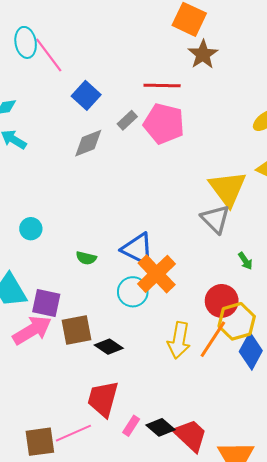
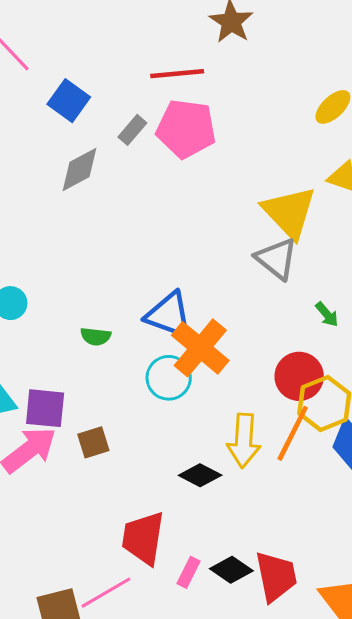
brown square: (76, 330) -> (93, 442), size x0.7
black diamond: (109, 347) -> (200, 475), moved
red trapezoid: (190, 435) -> (276, 576), turned 42

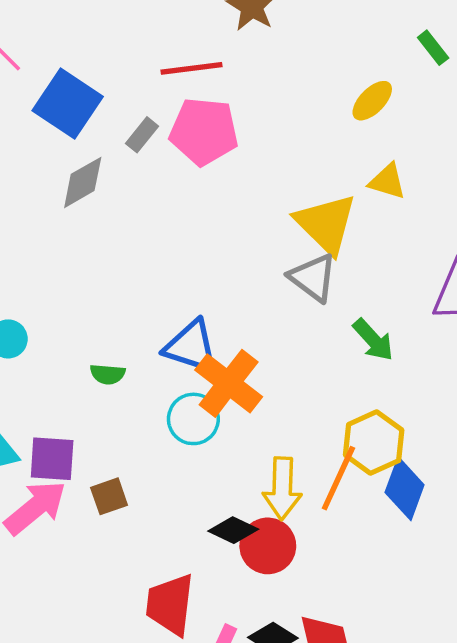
blue square: (69, 101) -> (68, 104), size x1.4
green arrow: (327, 314) -> (373, 340), size x1.5
red circle: (299, 376) -> (268, 546), moved

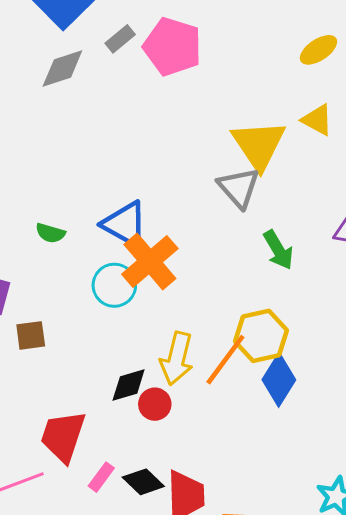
black diamond: (233, 530) -> (129, 385), turned -54
red circle: (268, 546) -> (155, 404), size x0.7

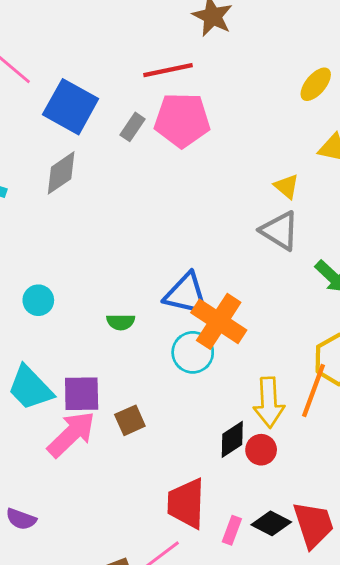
gray diamond: (62, 69) -> (61, 173), moved
yellow triangle: (259, 145) -> (287, 186), size x0.5

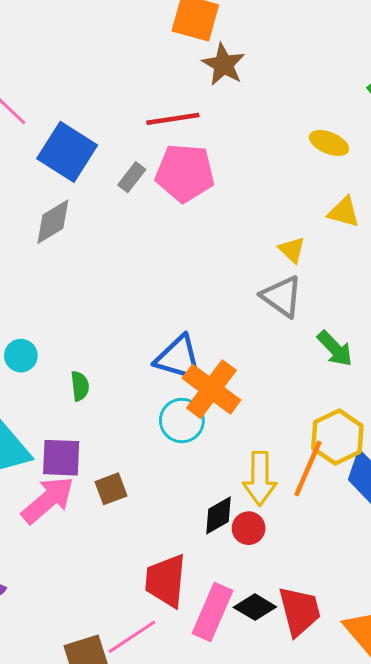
yellow ellipse: (316, 84) -> (329, 143), turned 69
green semicircle: (121, 322) -> (80, 386), moved, turned -100
pink rectangle: (232, 530) -> (213, 612), size x1.8

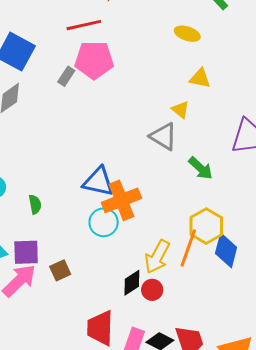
gray rectangle: (132, 177) -> (66, 76), moved
yellow triangle: (292, 250) -> (181, 110), moved
orange cross: (211, 389) -> (121, 200), turned 36
yellow arrow: (260, 478) -> (157, 257), turned 32

